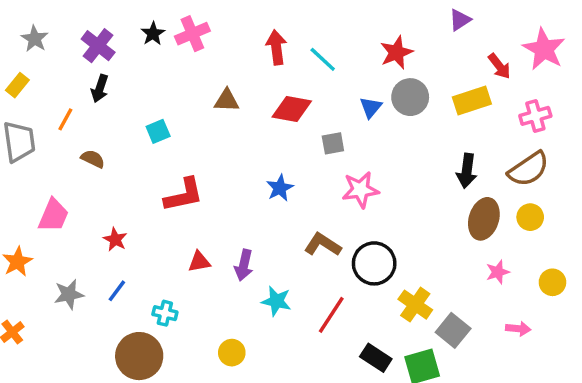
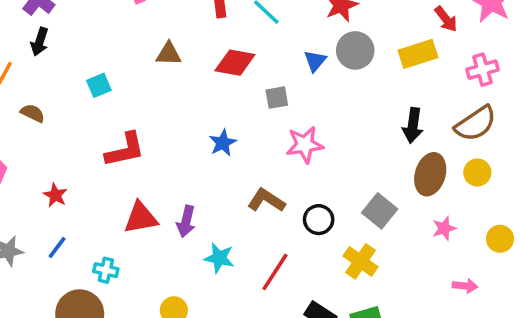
red triangle: (199, 262) -> (141, 218), size x1.5
black circle: (374, 263) -> (319, 220), size x0.7
gray square: (453, 330) -> (380, 211), moved

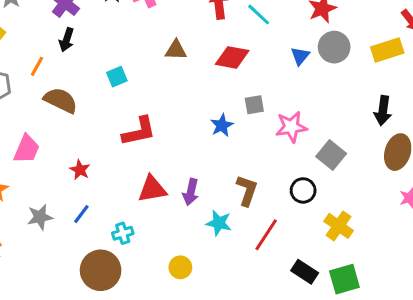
gray square: (277, 98) -> (254, 105), moved
brown semicircle: (33, 113) -> (61, 100), size x1.6
brown L-shape: (266, 200) -> (247, 190), moved, turned 76
gray square: (380, 211) -> (331, 155), moved
cyan cross: (106, 270) -> (123, 233), turned -30

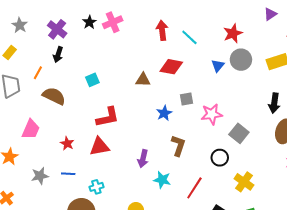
brown triangle: (176, 50) -> (143, 80), moved
red triangle: (152, 189) -> (99, 147), moved
brown L-shape: (247, 190) -> (178, 145), moved
blue line: (81, 214) -> (68, 174), turned 56

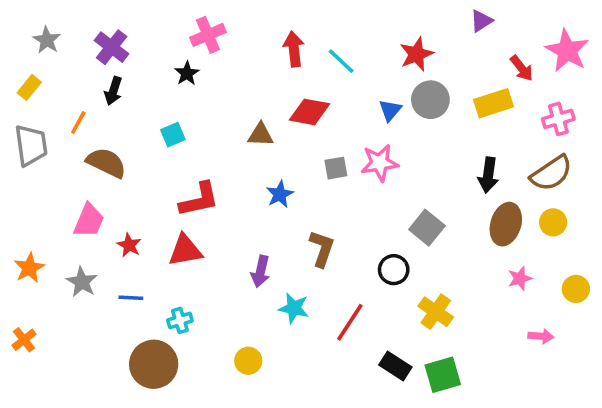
black star: (89, 22) -> (187, 73), moved
blue star: (164, 113) -> (280, 194), moved
pink star: (212, 114) -> (380, 163), moved
pink trapezoid: (31, 129) -> (89, 221), moved
gray star: (40, 176) -> (82, 282), moved, turned -30

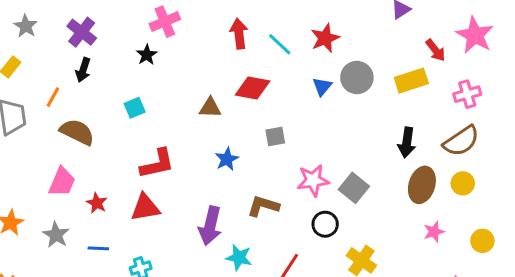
red star: (416, 54) -> (325, 38), moved
pink star: (380, 163) -> (313, 180), moved
brown L-shape: (322, 249) -> (263, 206), turned -92
purple arrow: (261, 271) -> (210, 226), size x1.4

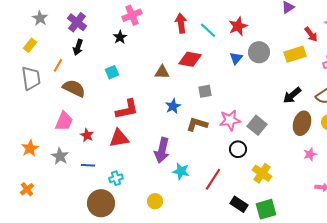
black arrow: (407, 143) -> (292, 95), turned 42
brown L-shape: (263, 206) -> (197, 124), moved

